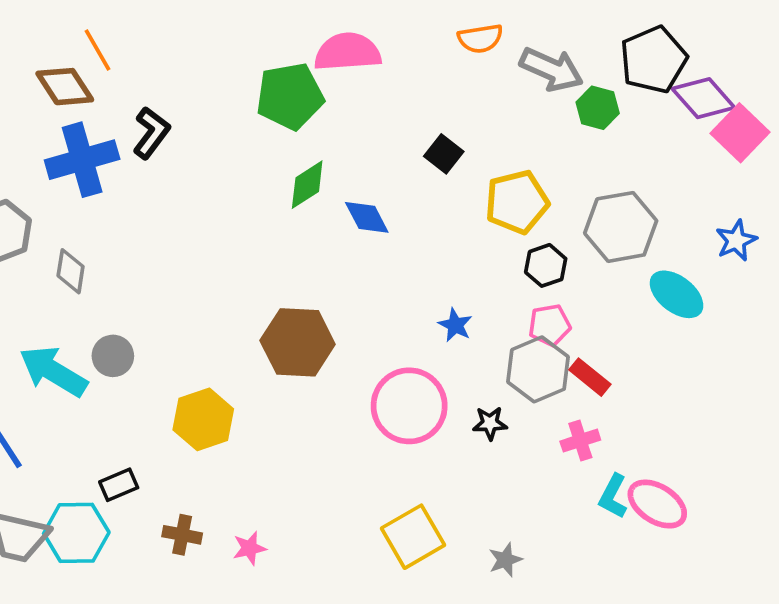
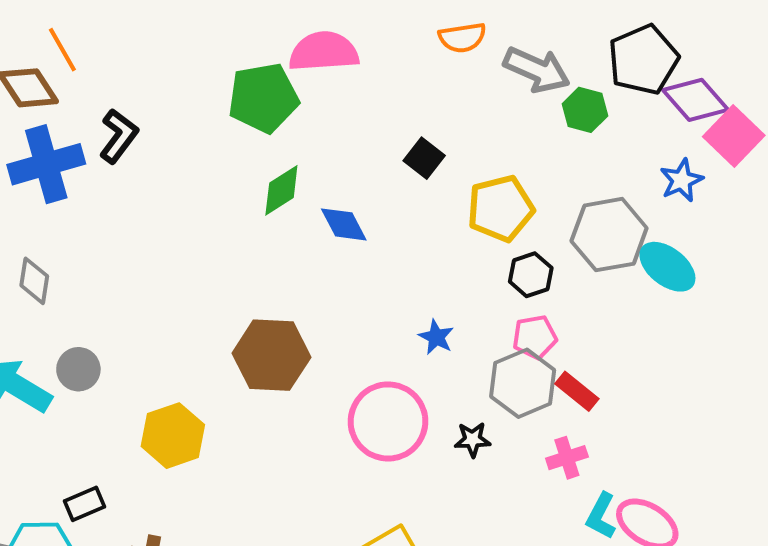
blue star: (736, 240) -> (681, 180), moved
cyan ellipse: (677, 294) -> (667, 267), moved

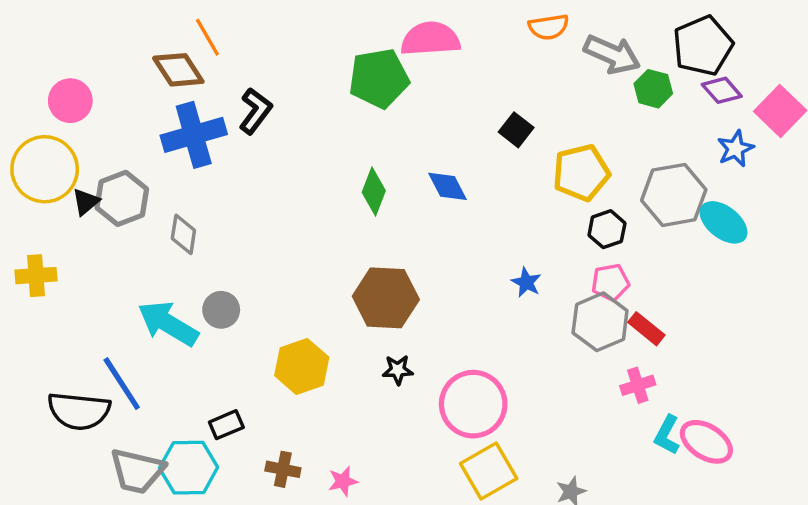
purple diamond: (696, 100) -> (722, 90), moved, size x0.7
green diamond: (281, 190) -> (374, 192), moved, turned -36
pink circle: (388, 421) -> (473, 404), moved
black star: (472, 440) -> (398, 370), moved

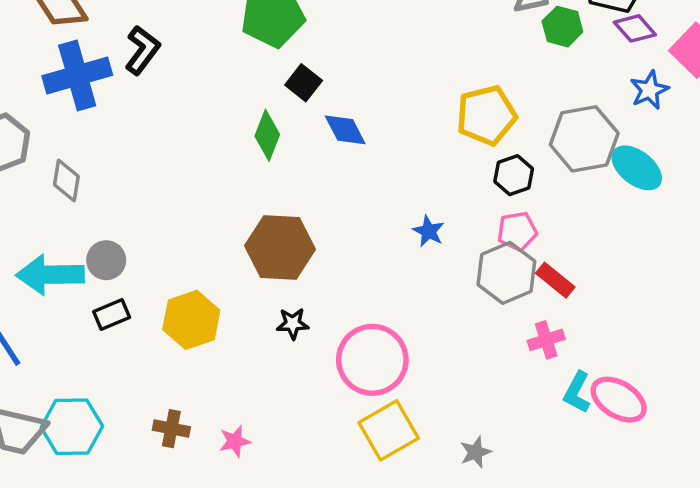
black square: (516, 130) -> (304, 83), moved
cyan arrow: (168, 324) -> (50, 275), turned -32
black rectangle: (226, 425) -> (112, 315), moved

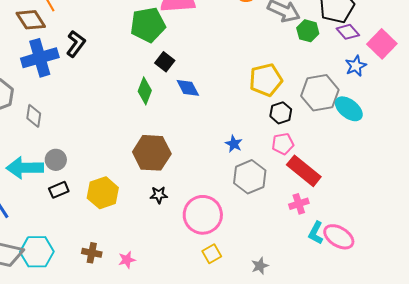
gray hexagon: (506, 273) -> (250, 177), moved
red rectangle: (555, 280) -> (304, 171), size x1.6
yellow square: (389, 430) -> (212, 254), size x0.6

